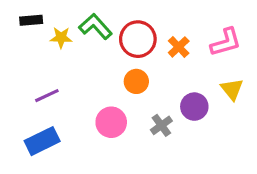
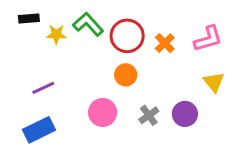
purple circle: (194, 107) -> (185, 114), moved

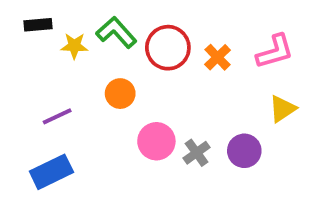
orange circle: (126, 75) -> (120, 94), moved
yellow triangle: (214, 82) -> (282, 109), turned 35
pink circle: (103, 112) -> (156, 141), moved

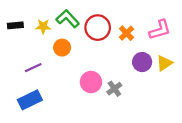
black rectangle: (38, 25) -> (15, 25), moved
orange circle: (120, 94) -> (62, 48), moved
purple circle: (244, 151) -> (142, 62), moved

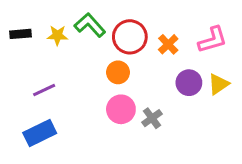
orange circle: (62, 48) -> (118, 72), moved

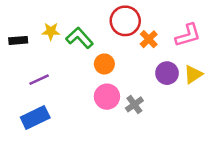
green L-shape: (90, 25) -> (80, 38), moved
black rectangle: (20, 34) -> (18, 40), moved
red circle: (130, 37) -> (125, 21), moved

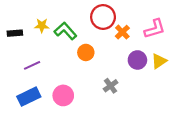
pink circle: (107, 97) -> (63, 95), moved

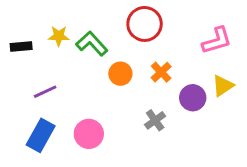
orange cross: (122, 32) -> (161, 72), moved
purple circle: (137, 60) -> (193, 98), moved
blue rectangle: (29, 97) -> (41, 135), turned -35

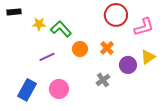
red circle: (145, 24) -> (116, 15), moved
black rectangle: (21, 47) -> (14, 12), moved
purple line: (45, 92) -> (47, 57), moved

